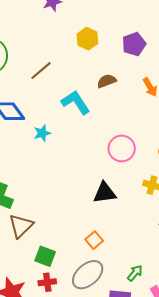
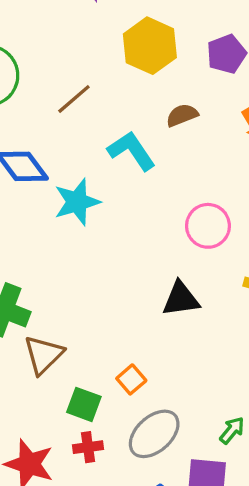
yellow hexagon: (87, 39) -> (150, 46), size x1.5
cyan star: (42, 133) -> (77, 202), size x1.6
orange square: (94, 240) -> (131, 379), moved

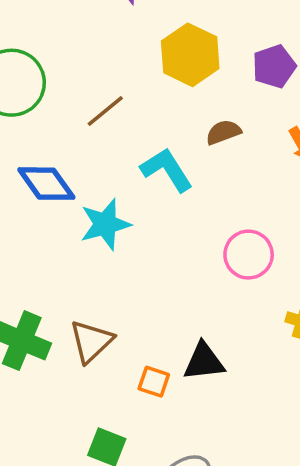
black triangle: (181, 299) -> (204, 362), moved
brown triangle: (44, 355) -> (91, 341), moved
orange square: (131, 379) -> (154, 382), moved, turned -32

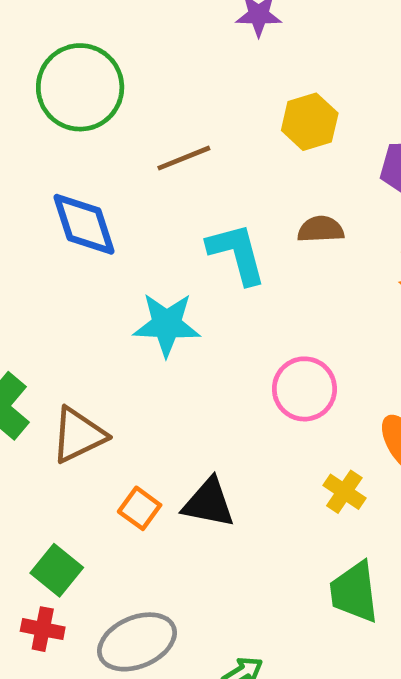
yellow hexagon: (190, 55) -> (310, 122), size x0.7
cyan star: (105, 224) -> (167, 325), moved

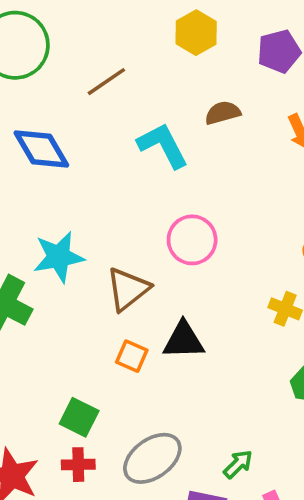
cyan star: (167, 325) -> (59, 257), moved
pink circle: (304, 389) -> (192, 240), moved
brown triangle: (78, 435) -> (128, 289), moved

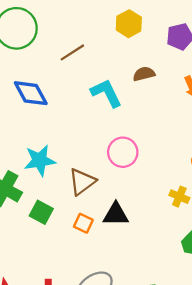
green square: (79, 417) -> (41, 212), moved

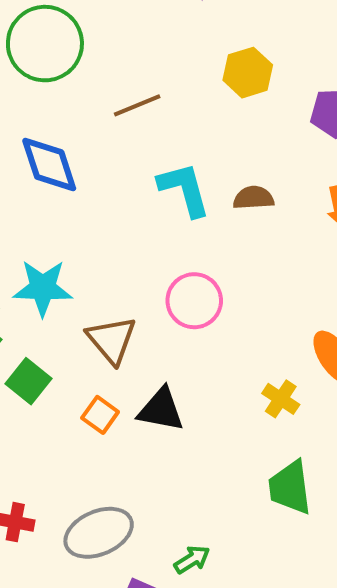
brown semicircle: (144, 74) -> (254, 198), moved
brown triangle: (82, 182) -> (112, 340), turned -44

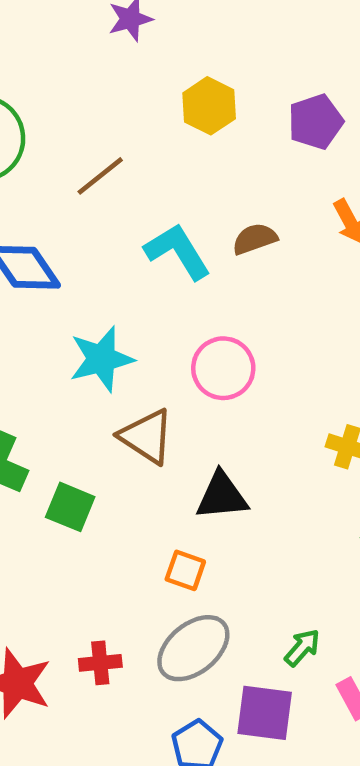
cyan star: (43, 288) -> (101, 359), moved
orange square: (100, 415) -> (185, 570), moved

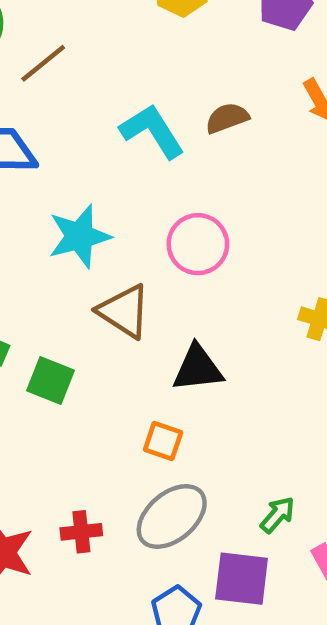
brown line: (100, 176) -> (43, 63), moved

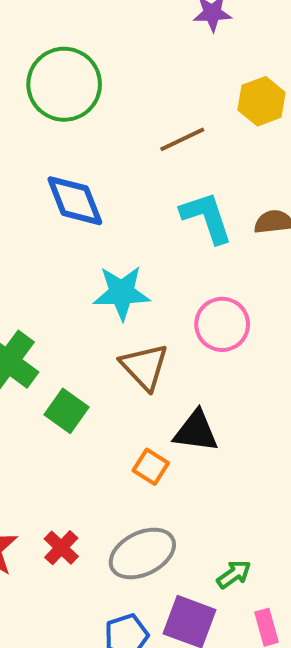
brown line: (43, 63) -> (182, 139), moved
orange square: (163, 441) -> (151, 467), moved
red cross: (81, 532) -> (61, 548), turned 36

